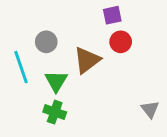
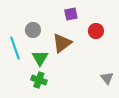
purple square: (112, 15) -> (71, 14), moved
red circle: (121, 42) -> (96, 31), moved

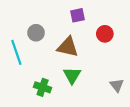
brown triangle: (62, 43) -> (68, 47), turned 50
green triangle: (40, 58) -> (72, 75), moved

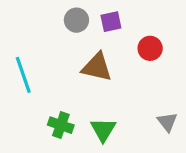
gray circle: (36, 33) -> (76, 20), moved
green triangle: (72, 75) -> (103, 130), moved

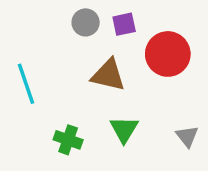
red circle: (150, 48) -> (168, 54), size x1.6
green triangle: (103, 130) -> (124, 129), moved

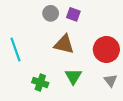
purple square: (124, 24) -> (73, 14), turned 32
red circle: (168, 54) -> (106, 49), moved

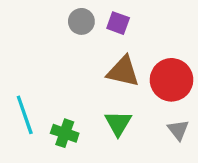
brown triangle: (64, 44) -> (123, 71), moved
cyan line: (15, 49) -> (25, 115), moved

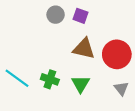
cyan line: (25, 115) -> (17, 78), turned -35
green cross: (65, 133) -> (50, 79), moved

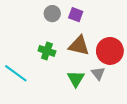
green cross: (50, 79) -> (47, 51), moved
gray triangle: (121, 88) -> (98, 73), moved

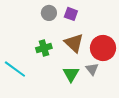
brown triangle: (79, 46) -> (74, 43), turned 30
green cross: (47, 51) -> (44, 48), turned -35

